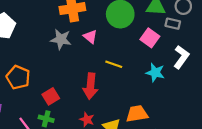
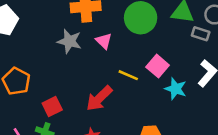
pink square: (150, 38) -> (158, 66), moved
red arrow: (90, 86) -> (99, 98), turned 35

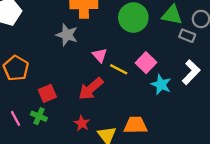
pink triangle: (104, 41) -> (100, 55), moved

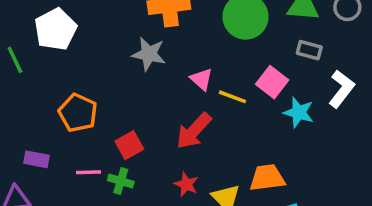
gray rectangle: (187, 36) -> (309, 50), moved
pink line: (15, 118) -> (88, 172), moved, turned -56

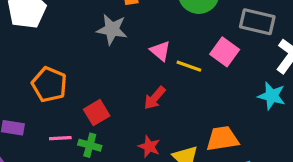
gray rectangle: (309, 50) -> (257, 22), size x1.5
cyan star: (299, 112) -> (272, 96), moved
red arrow: (194, 131) -> (155, 98), size x0.7

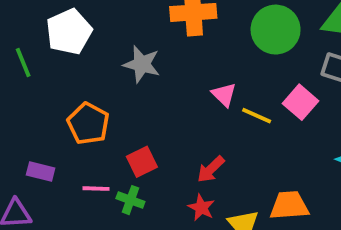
gray star: (112, 29) -> (142, 64), moved
red arrow: (155, 98) -> (211, 169), moved

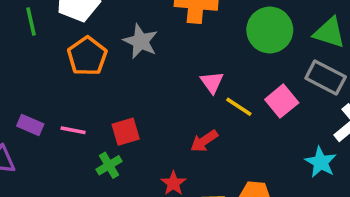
orange pentagon: (88, 124) -> (87, 56), moved
red arrow: (211, 169) -> (204, 141), moved
pink line: (96, 189) -> (73, 130), moved
green cross: (130, 200) -> (109, 165), turned 30

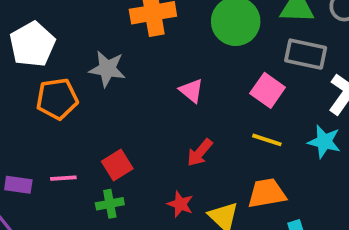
orange pentagon: (87, 56) -> (57, 99), turned -30
yellow line: (239, 107) -> (267, 140), moved
green cross: (109, 165) -> (110, 204), turned 35

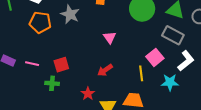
pink square: (268, 90) -> (155, 57), moved
yellow line: (267, 140) -> (141, 73), turned 49
cyan star: (324, 142) -> (170, 82), turned -30

